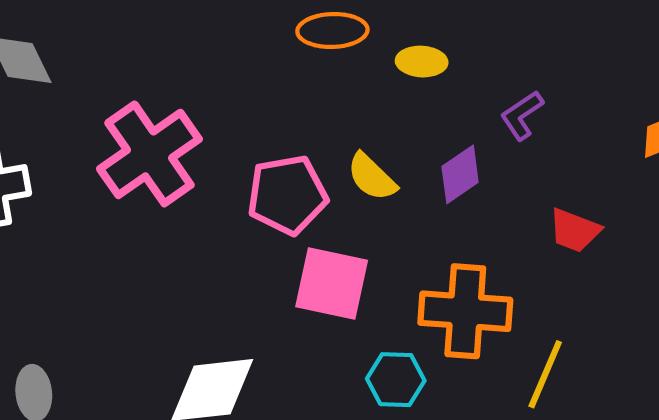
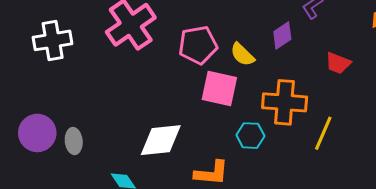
yellow semicircle: (372, 177) -> (242, 54), moved

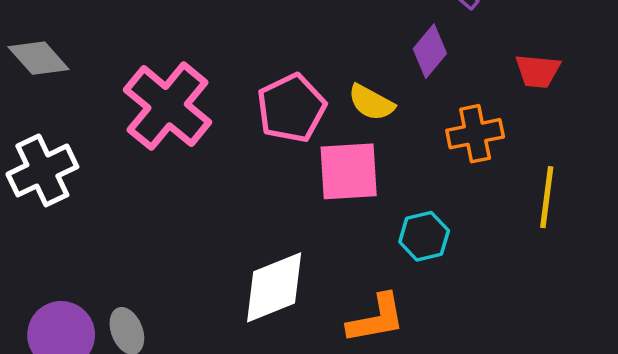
orange cross: (285, 102) -> (475, 134), moved, size x0.7

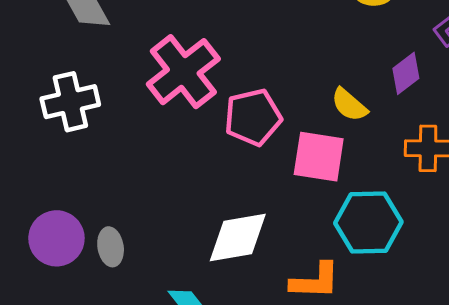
pink pentagon: (291, 108) -> (253, 117), moved
cyan hexagon: (424, 236) -> (368, 223), size x1.6

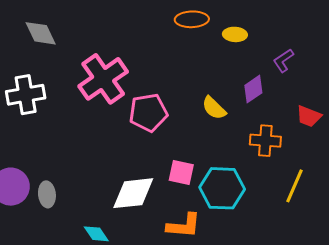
pink square: (319, 157) -> (181, 173), moved, size x0.7

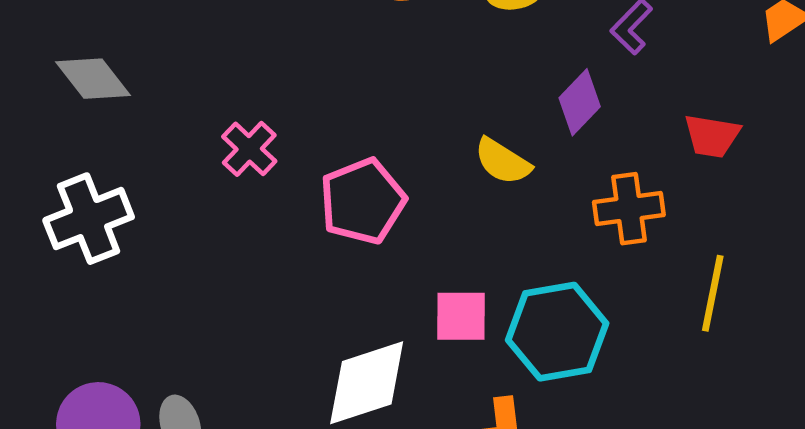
pink cross: (103, 79) -> (249, 149), size x0.5

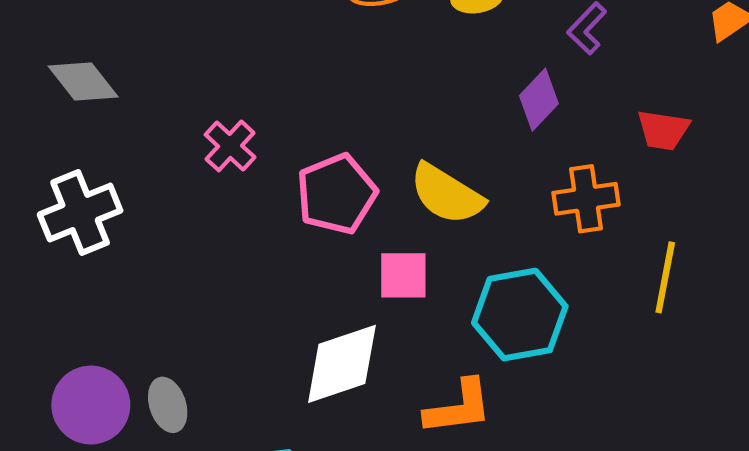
yellow semicircle: (503, 161) -> (447, 194), moved, size x1.4
pink square: (461, 316) -> (403, 275), moved

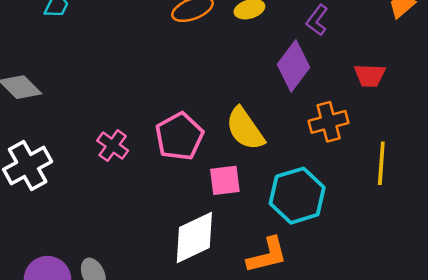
purple diamond: (539, 100) -> (294, 66), size x1.4
pink cross: (230, 146) -> (113, 146), moved
yellow semicircle: (447, 194) -> (245, 129), turned 30

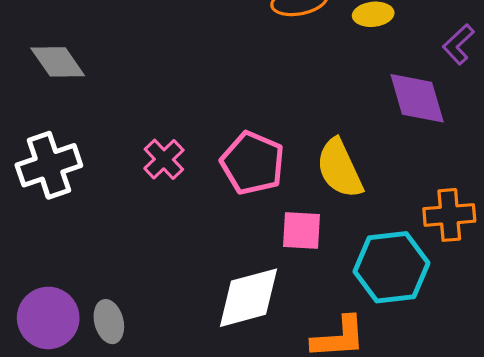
purple diamond: (294, 66) -> (417, 98), turned -63
orange cross: (329, 122) -> (449, 215), moved
pink pentagon: (179, 136) -> (253, 163), turned -30

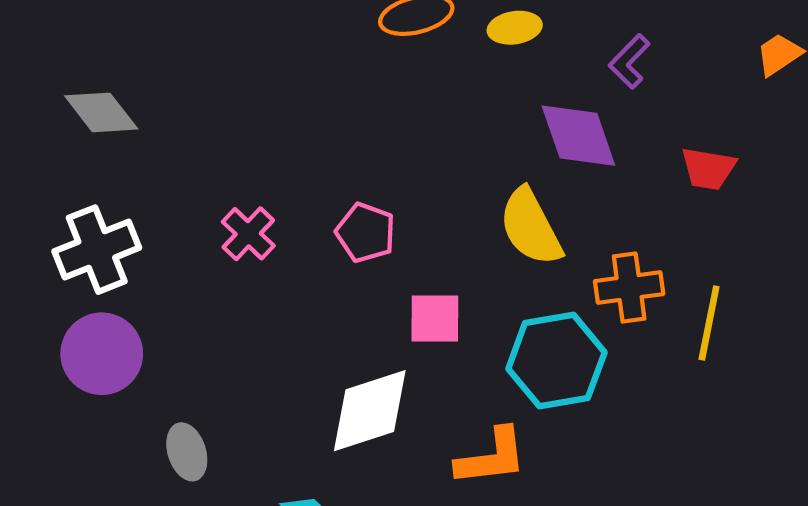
pink pentagon: (253, 163) -> (366, 233), size x0.7
yellow semicircle: (340, 168) -> (531, 227), moved
purple circle: (48, 318) -> (102, 354), moved

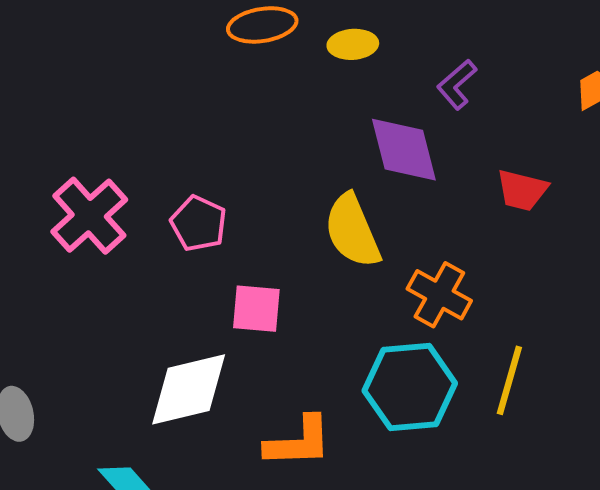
pink cross: (248, 234) -> (89, 216), size x1.5
orange cross: (629, 288) -> (439, 295), turned 32
yellow line: (709, 323) -> (509, 380), moved
cyan hexagon: (556, 361) -> (410, 387), moved

